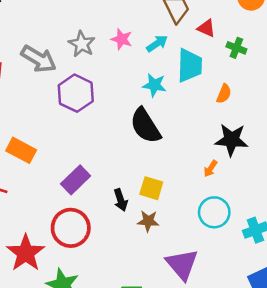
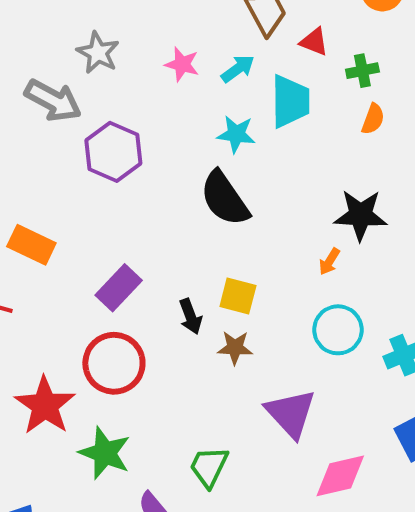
gray star: (82, 44) -> (98, 53), moved
green cross: (236, 48) -> (362, 71), turned -30
orange semicircle: (224, 94) -> (373, 119), moved

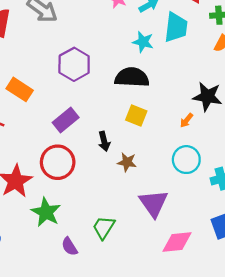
purple hexagon: (113, 152) -> (74, 64), moved
black semicircle: (225, 199) -> (132, 77), turned 120
yellow square: (238, 296) -> (136, 115), moved

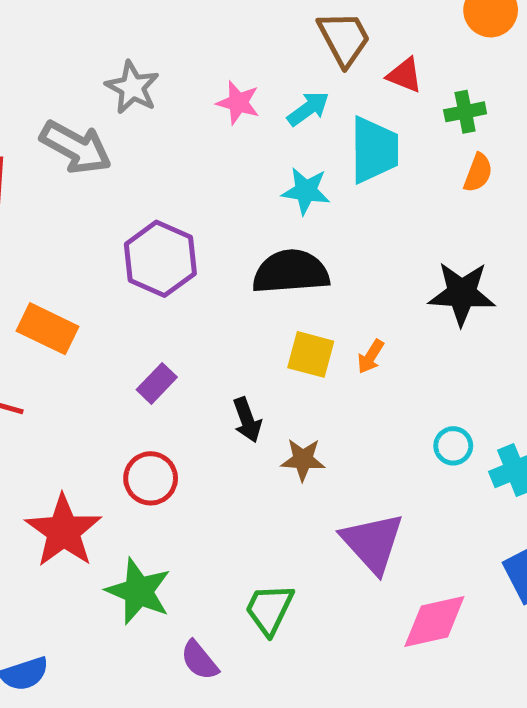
purple rectangle: (66, 120) -> (157, 383), size x0.7
orange arrow: (186, 120) -> (371, 356), moved
cyan circle: (186, 160) -> (453, 446), moved, size x0.6
red circle: (58, 162) -> (151, 478), size x0.7

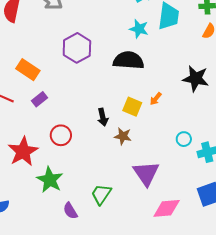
yellow square: (311, 354) -> (132, 107), moved
purple rectangle: (157, 383) -> (40, 99), moved

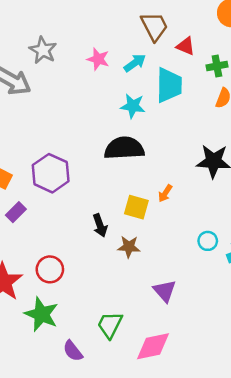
purple hexagon: (77, 48) -> (51, 173), moved
red circle: (61, 135) -> (50, 269), moved
purple triangle: (146, 173) -> (165, 291), size x0.7
pink diamond: (167, 208) -> (153, 346), moved

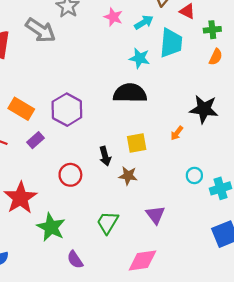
orange arrow: (165, 193) -> (177, 133), moved
yellow square: (136, 207) -> (137, 143), turned -30
red circle: (50, 269) -> (70, 175), moved
green trapezoid: (110, 325) -> (108, 223), moved

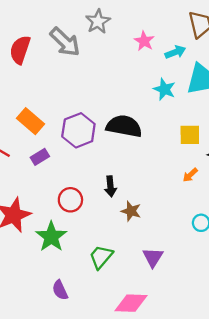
black semicircle: (130, 93) -> (124, 126), moved
yellow square: (137, 143) -> (190, 135), moved
green star: (51, 227) -> (51, 237), moved

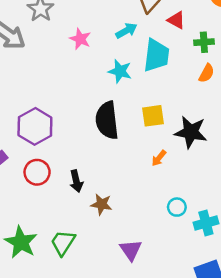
pink star: (144, 41) -> (80, 39), moved
black semicircle: (124, 126) -> (107, 120), moved, turned -100
red circle: (70, 200) -> (37, 172), moved
green trapezoid: (101, 257) -> (63, 243), moved

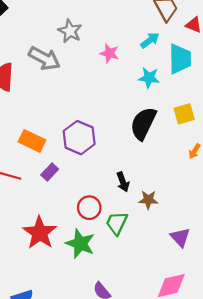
black semicircle: (107, 120) -> (143, 123), turned 40
red circle: (37, 172) -> (89, 208), moved
green trapezoid: (63, 243) -> (117, 223), moved

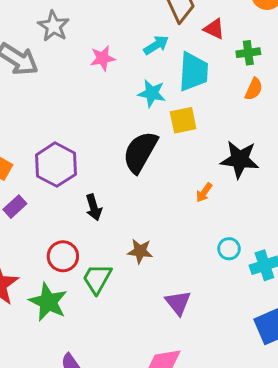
pink star: (109, 53) -> (103, 58), turned -30
yellow square: (184, 114) -> (183, 120), moved
black arrow: (123, 182) -> (94, 207), moved

